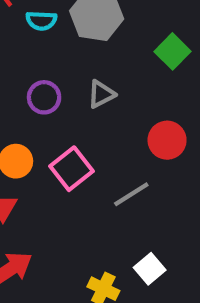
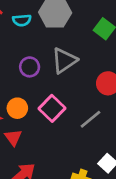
gray triangle: (101, 94) -> (64, 60), size x1.5

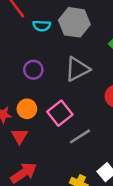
purple circle: (30, 67) -> (33, 70), moved
gray line: (91, 119) -> (80, 136), moved

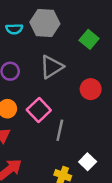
gray line: (80, 136) -> (60, 130), turned -40

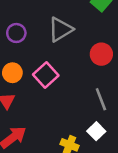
gray line: (60, 130) -> (101, 99), moved, turned -35

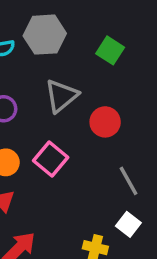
red circle: (101, 54) -> (105, 122), moved

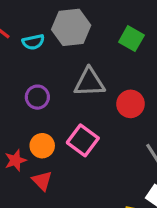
gray triangle: (61, 96) -> (89, 82), turned 40

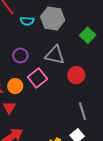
pink square: (83, 140) -> (38, 78), moved

